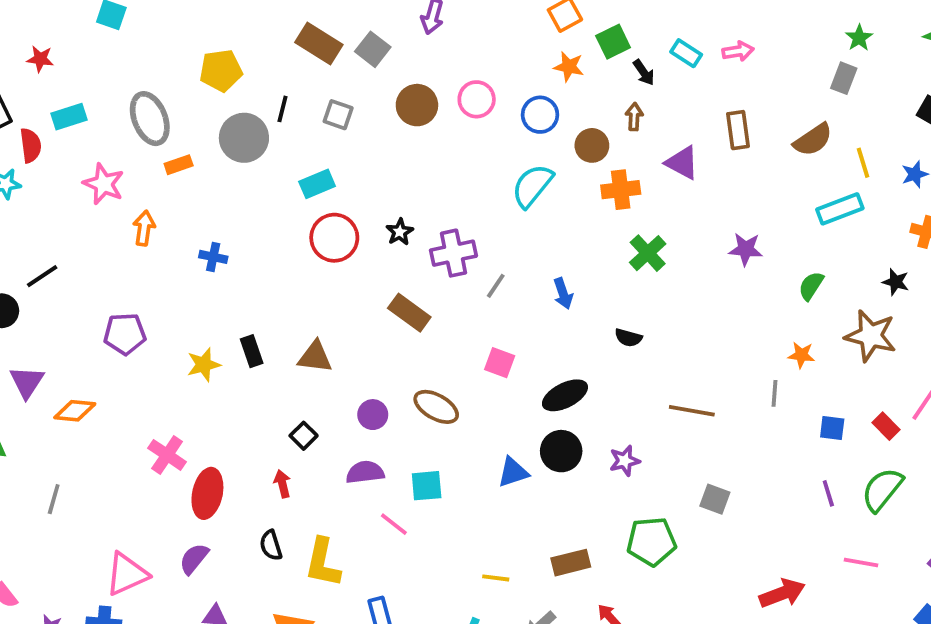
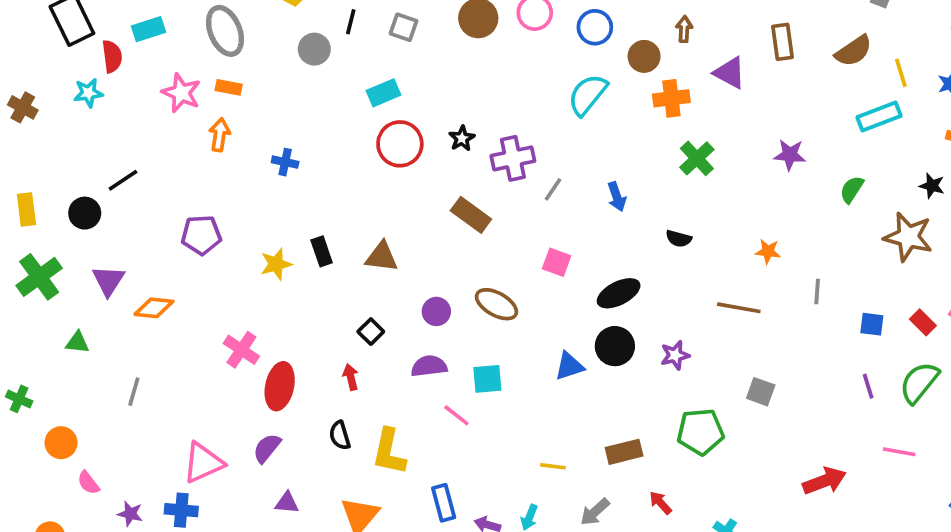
gray circle: (244, 138) -> (314, 49), size x0.7
orange rectangle: (179, 165) -> (229, 87), moved, turned 30
orange star: (801, 355) -> (768, 251), moved

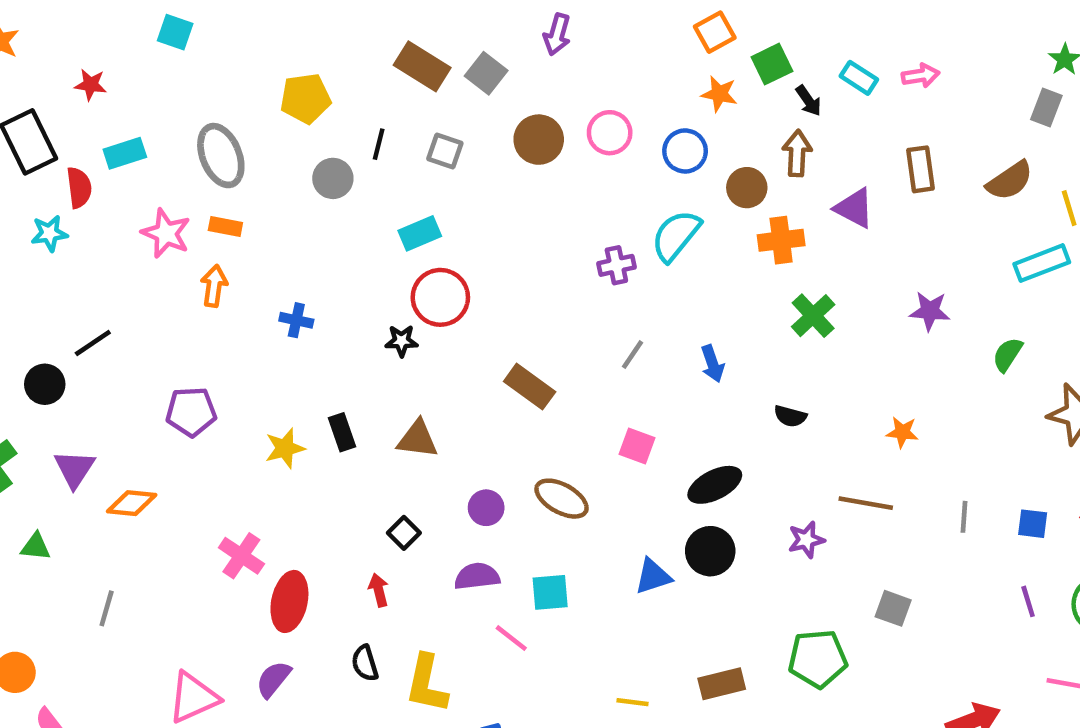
brown arrow: (684, 29) -> (797, 153), size x1.4
black star: (462, 138) -> (401, 341), moved, turned 30
purple cross: (513, 158) -> (616, 265), moved, size x0.7
gray line: (817, 291) -> (964, 517), moved
purple star: (675, 355) -> (806, 540), moved

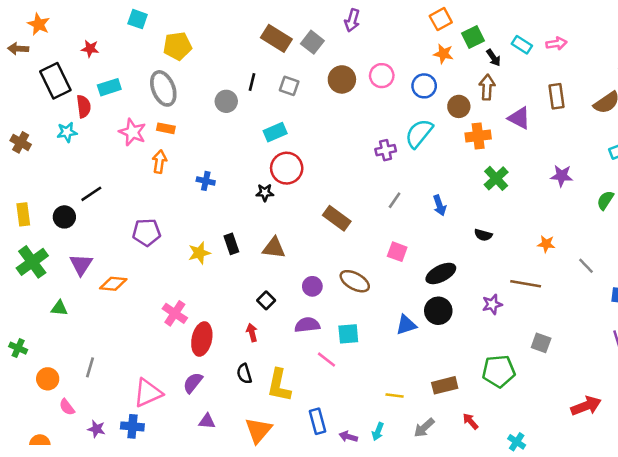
yellow pentagon: (305, 98) -> (177, 46), moved
gray line: (964, 517) -> (586, 266), moved, turned -48
gray line: (107, 608) -> (90, 367), moved

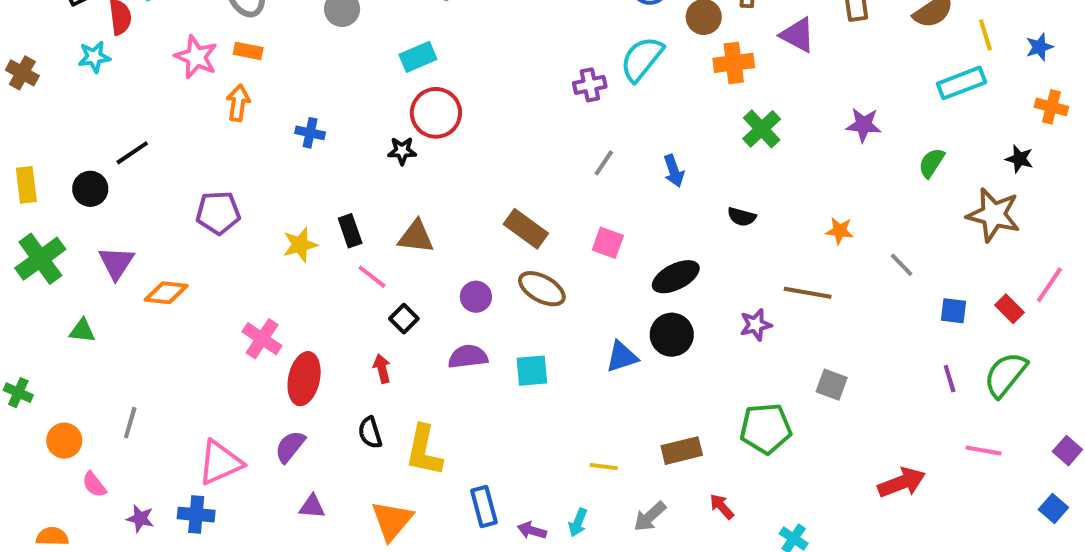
brown rectangle: (337, 218) -> (526, 229), moved
pink line: (326, 360) -> (372, 277), moved

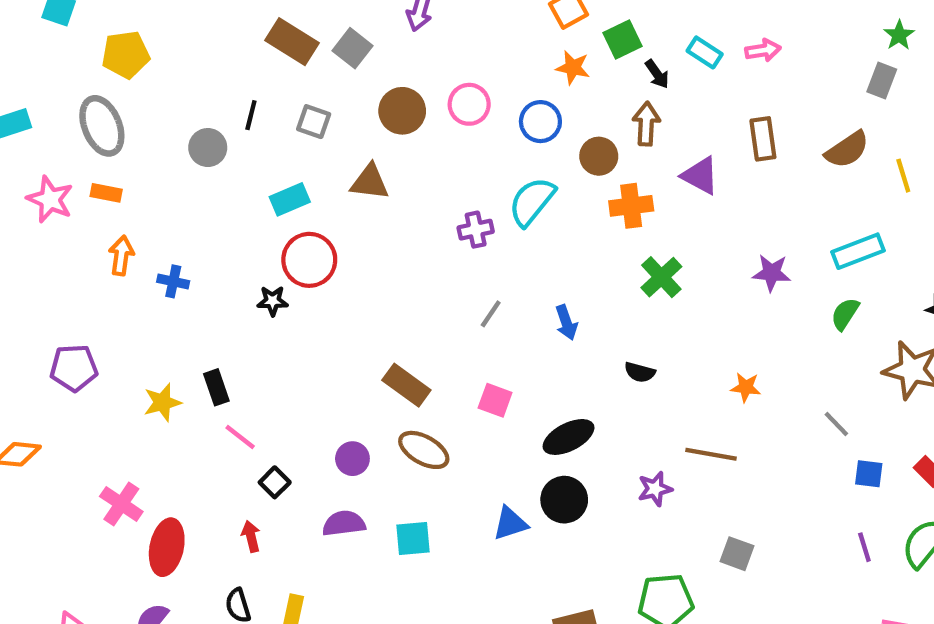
cyan rectangle: (962, 83) -> (858, 251), moved
orange arrow: (238, 103) -> (121, 256), moved
brown triangle: (416, 237) -> (370, 182), moved
gray line: (902, 265) -> (836, 424), moved

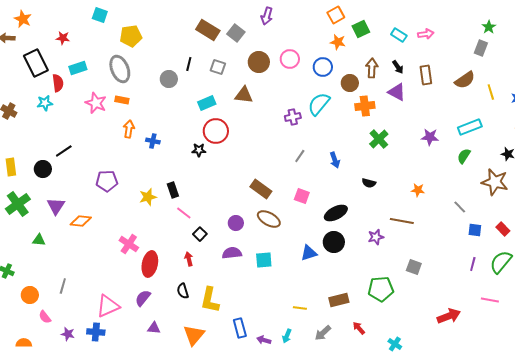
black arrow: (657, 74) -> (398, 67), moved
purple line: (864, 547) -> (473, 264), turned 32

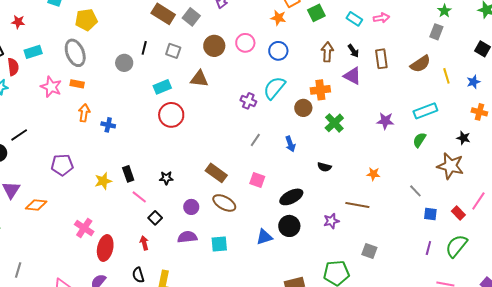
orange star: (338, 42) -> (278, 18), moved
brown circle: (350, 83) -> (303, 108), moved
purple cross: (293, 117) -> (248, 101), turned 35
black star: (199, 150) -> (166, 178), moved

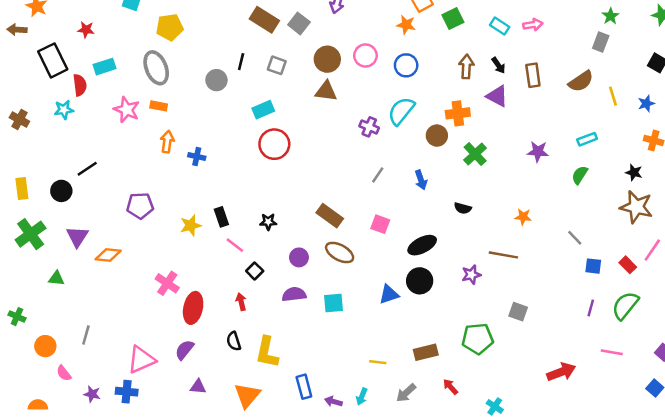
brown triangle: (199, 79) -> (326, 91), moved
cyan rectangle: (425, 111) -> (587, 139), size x0.7
brown star: (450, 166) -> (636, 207), moved

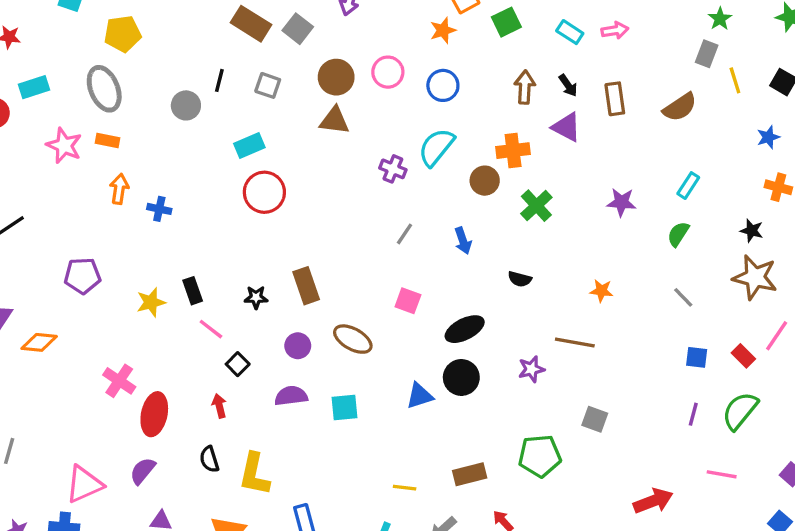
orange star: (406, 25) -> (443, 30), turned -30
yellow line: (613, 96) -> (735, 80), moved
cyan rectangle: (587, 139) -> (688, 186), turned -36
brown rectangle: (330, 216) -> (306, 286), moved, turned 35
gray line: (575, 238) -> (683, 297), moved

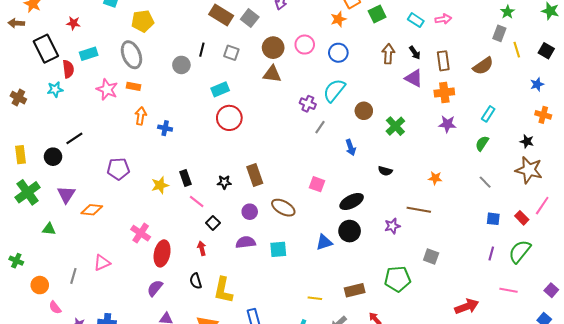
orange cross: (513, 151) -> (444, 92), moved
gray line: (405, 234) -> (320, 127), moved
pink triangle: (84, 484) -> (102, 263), moved, size x0.7

